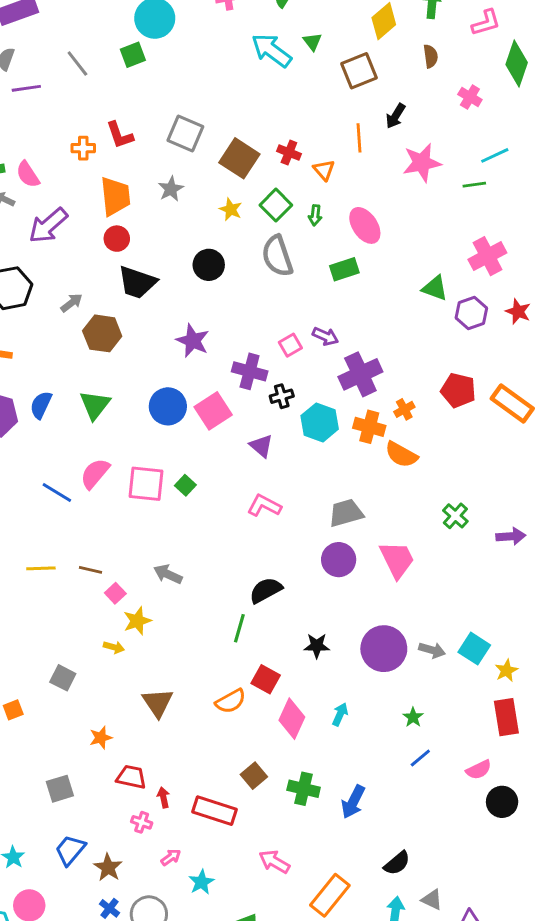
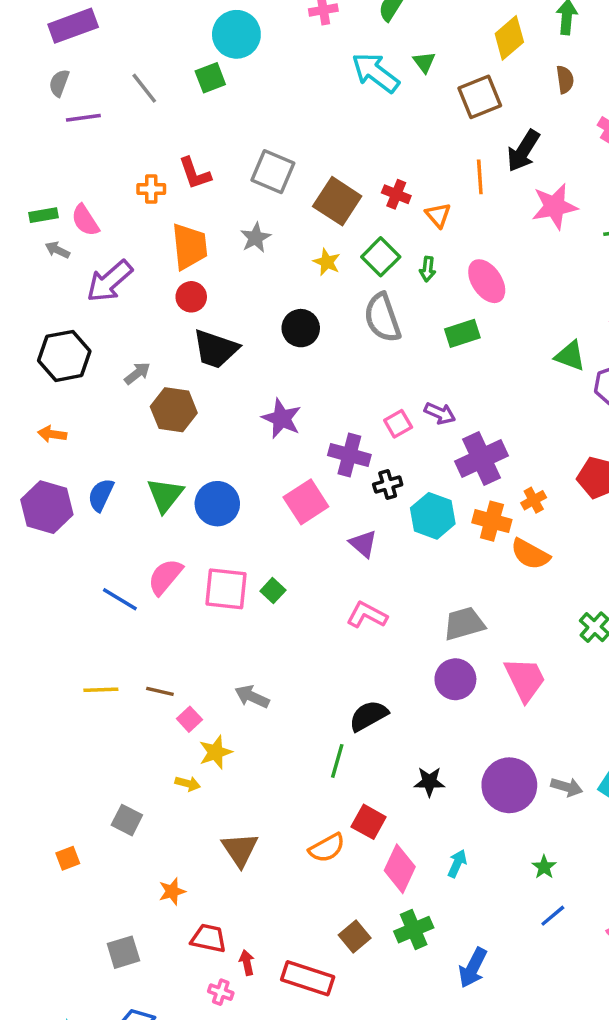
black arrow: (396, 116) -> (523, 151), size x1.4
blue circle: (168, 406) -> (217, 504), moved
green cross: (304, 789) -> (414, 930), moved, turned -36

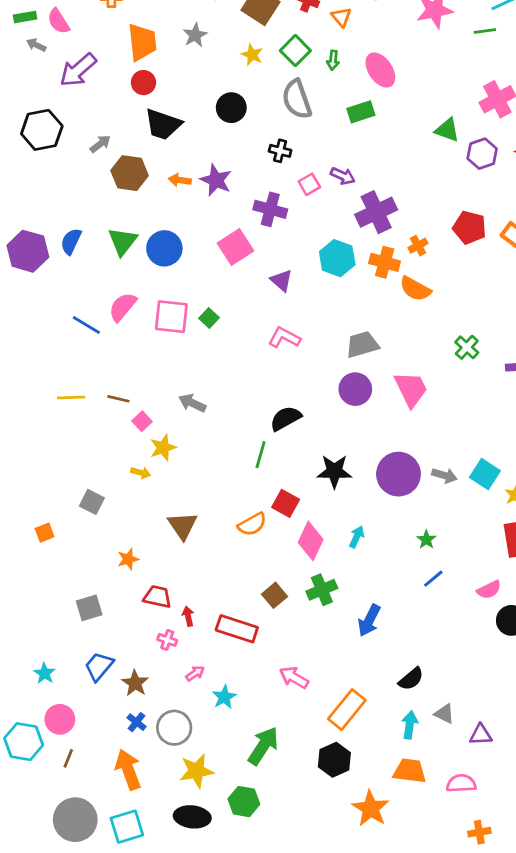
orange arrow: (52, 434) -> (180, 180), moved
black cross: (388, 485) -> (280, 151), moved, turned 30
black star: (429, 782) -> (334, 471), size x1.4

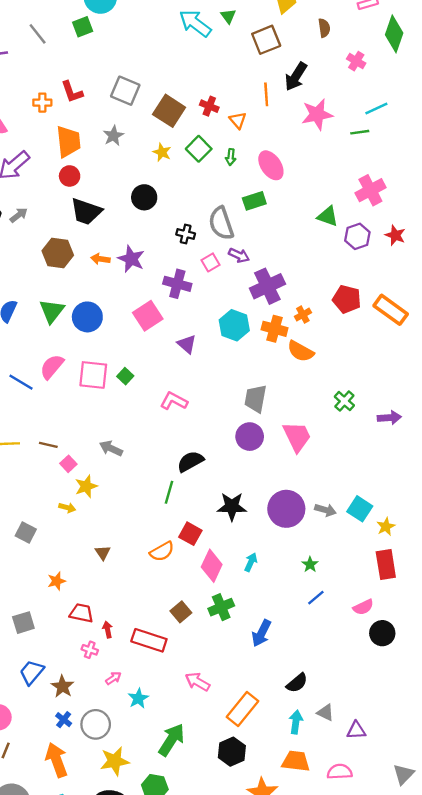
gray semicircle: (297, 99) -> (221, 223), moved
gray arrow: (100, 144) -> (19, 215), moved
pink L-shape: (284, 338) -> (174, 401), moved
gray trapezoid: (362, 345) -> (256, 399), turned -64
brown triangle: (183, 526) -> (103, 553), size x0.6

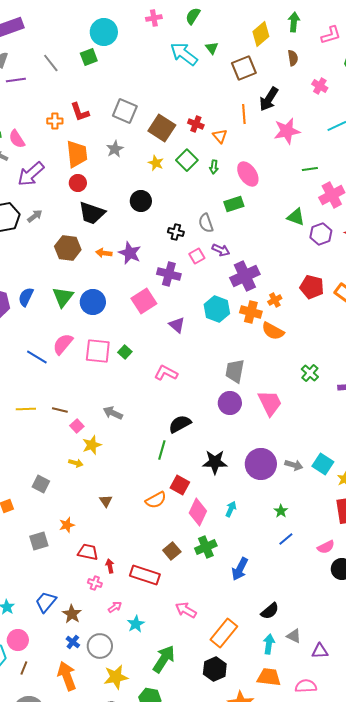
green line: (360, 132) -> (310, 169), moved
gray semicircle: (221, 223) -> (206, 223), size x0.7
gray square: (23, 623) -> (39, 541), moved

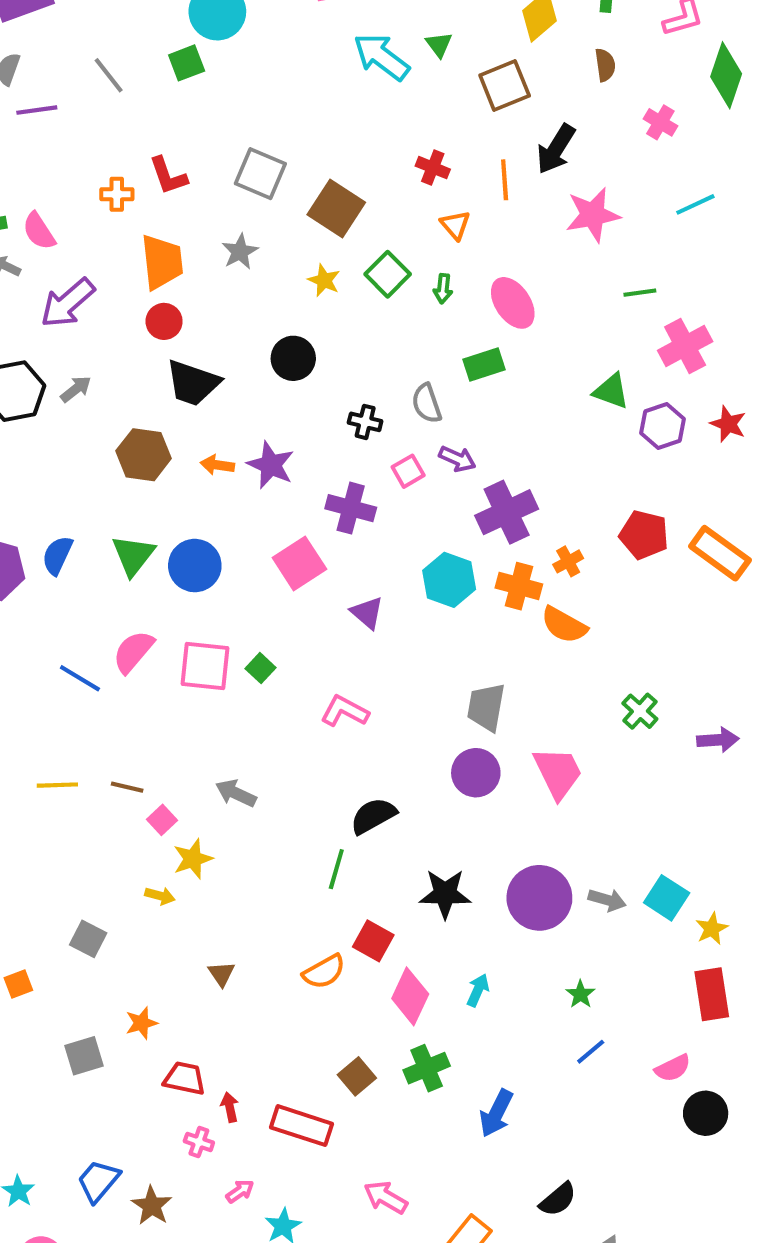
red cross: (196, 124) -> (433, 168), moved

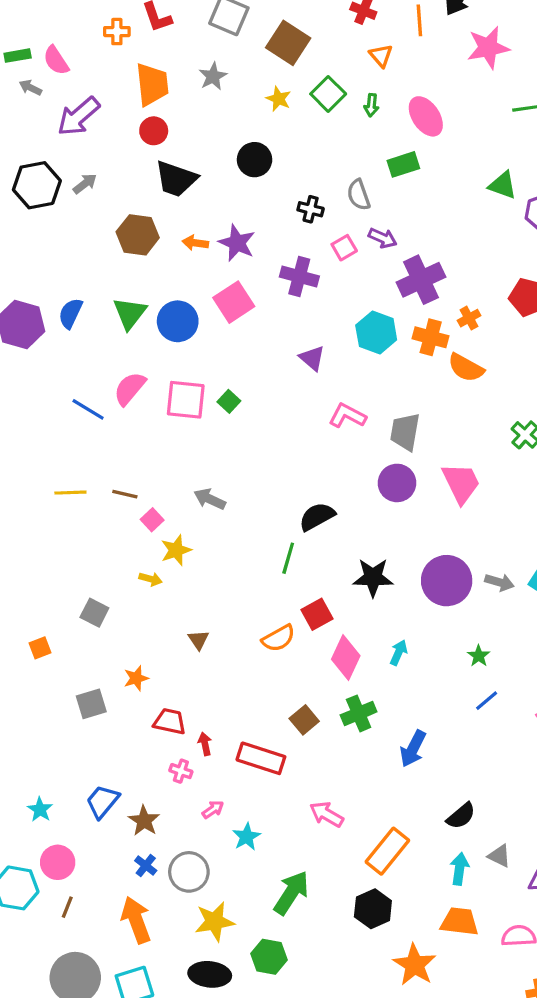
pink square: (299, 563) -> (234, 302), moved
pink L-shape: (345, 711) -> (347, 416), moved
red square: (373, 941) -> (317, 614), turned 32

